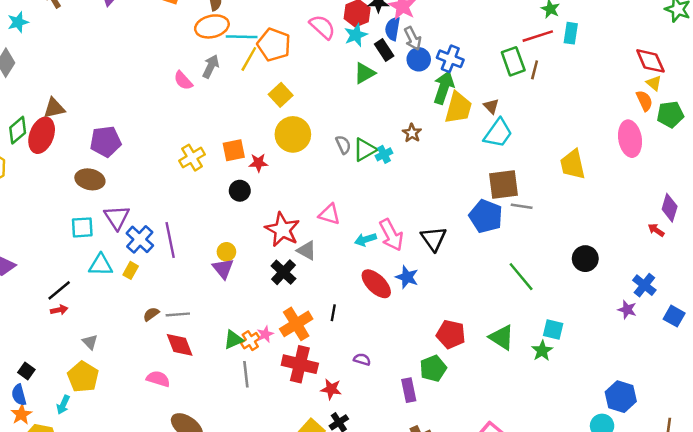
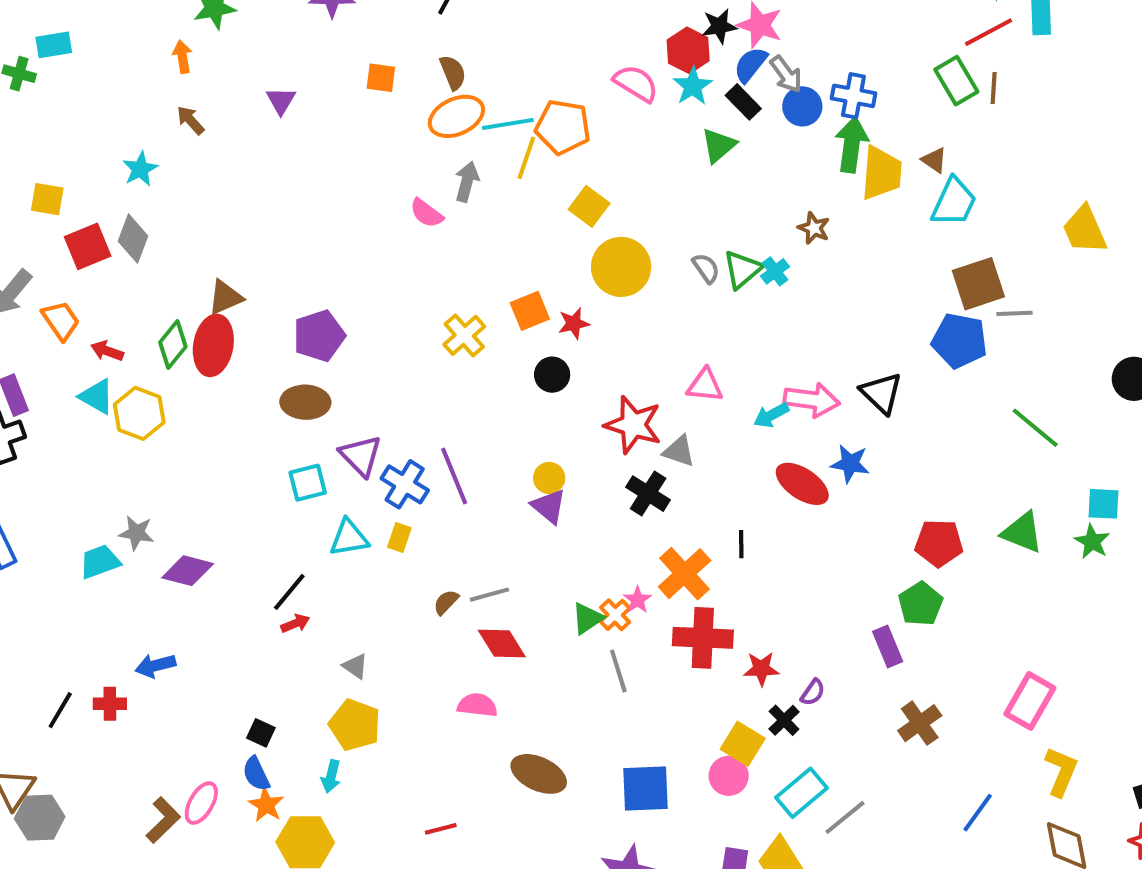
blue semicircle: (393, 29) -> (751, 65), turned 40
pink arrow: (391, 235) -> (812, 400), turned -44
purple semicircle: (362, 359) -> (813, 692), moved, turned 119

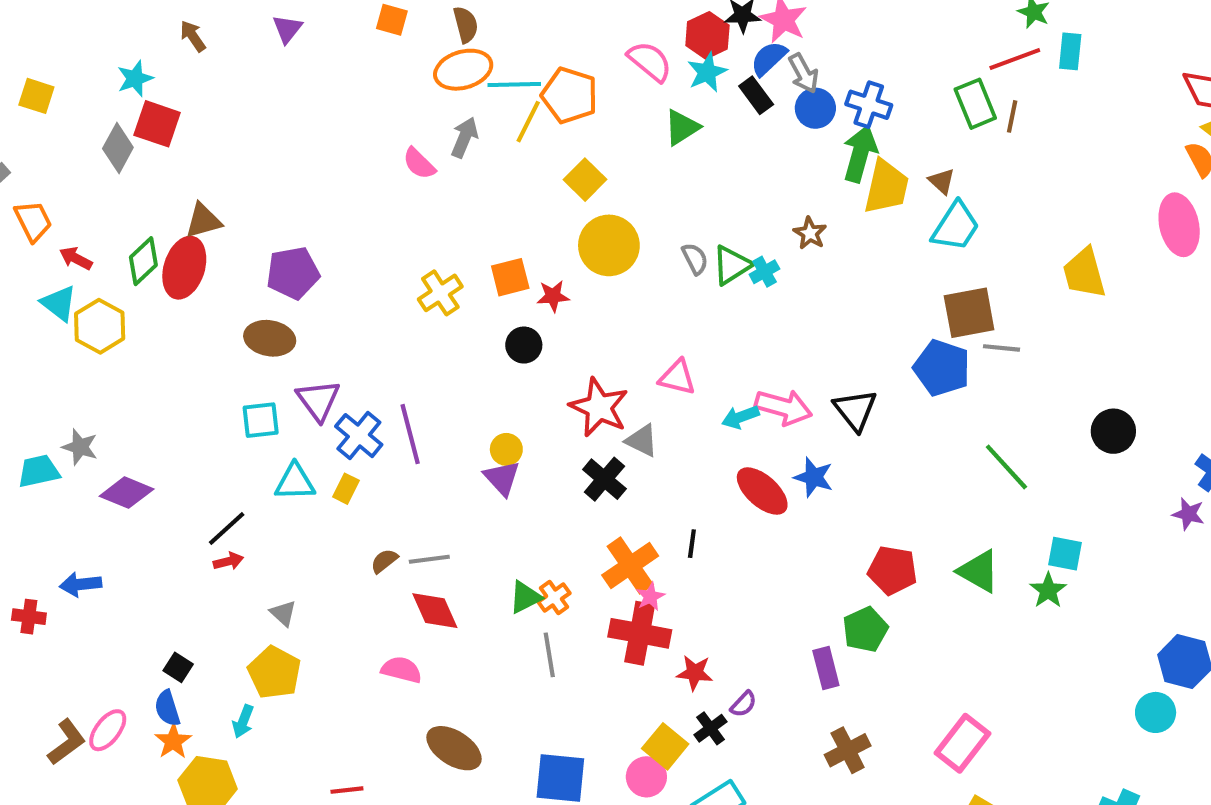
green triangle: (718, 145) -> (682, 127), moved
red square: (88, 246) -> (157, 124), moved, turned 33
pink star: (637, 600) -> (650, 596), moved

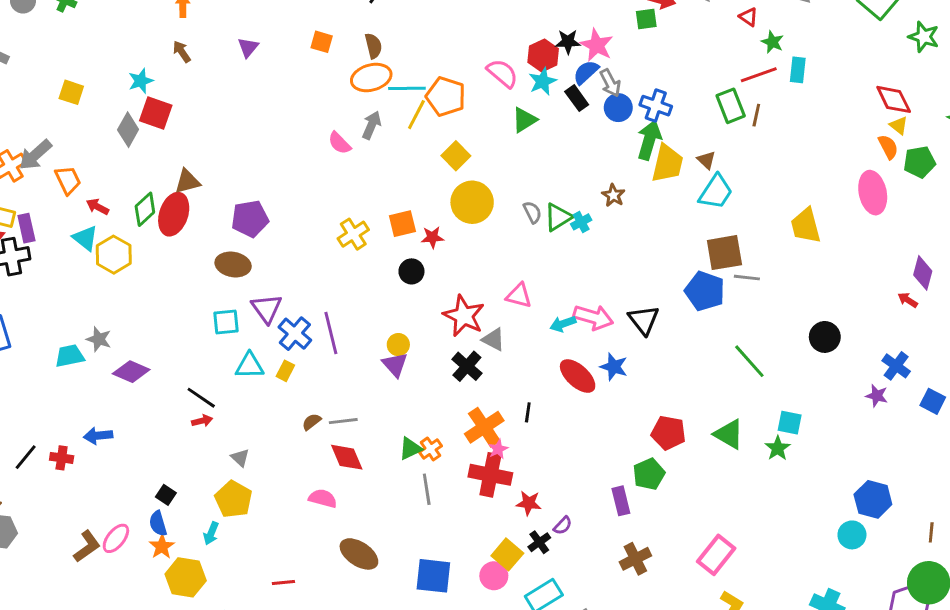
black line: (227, 528) -> (201, 398), turned 76

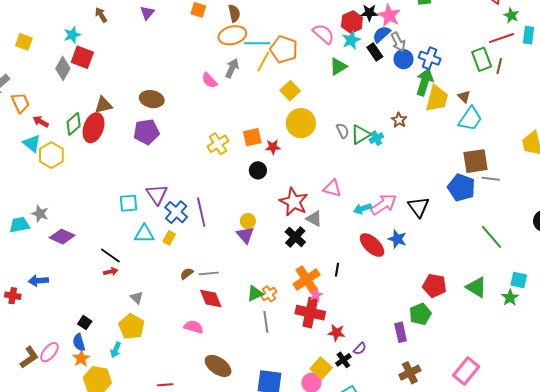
brown ellipse: (233, 264) -> (152, 99), moved
pink arrow: (593, 317) -> (384, 204), turned -52

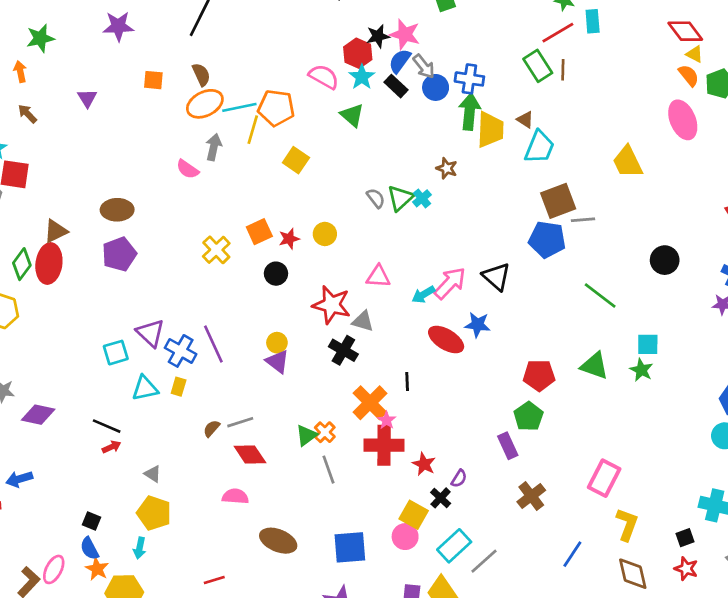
green triangle: (338, 67) -> (352, 115), turned -36
yellow circle: (301, 123) -> (325, 234), moved, size x0.6
red star: (336, 333) -> (424, 464), turned 30

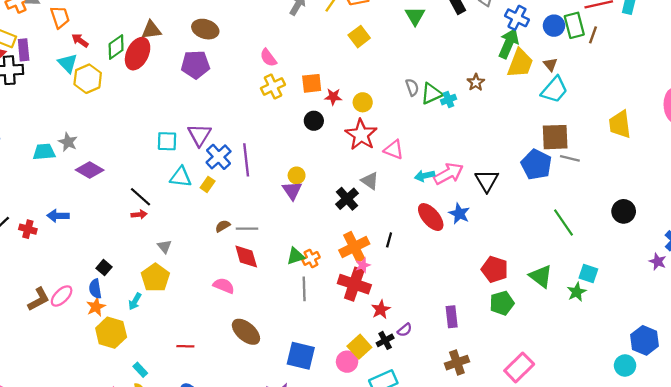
blue circle: (436, 87) -> (554, 26), moved
pink semicircle: (188, 169) -> (268, 58), moved
red star: (332, 305) -> (361, 135), moved
green pentagon: (528, 416) -> (502, 303), moved

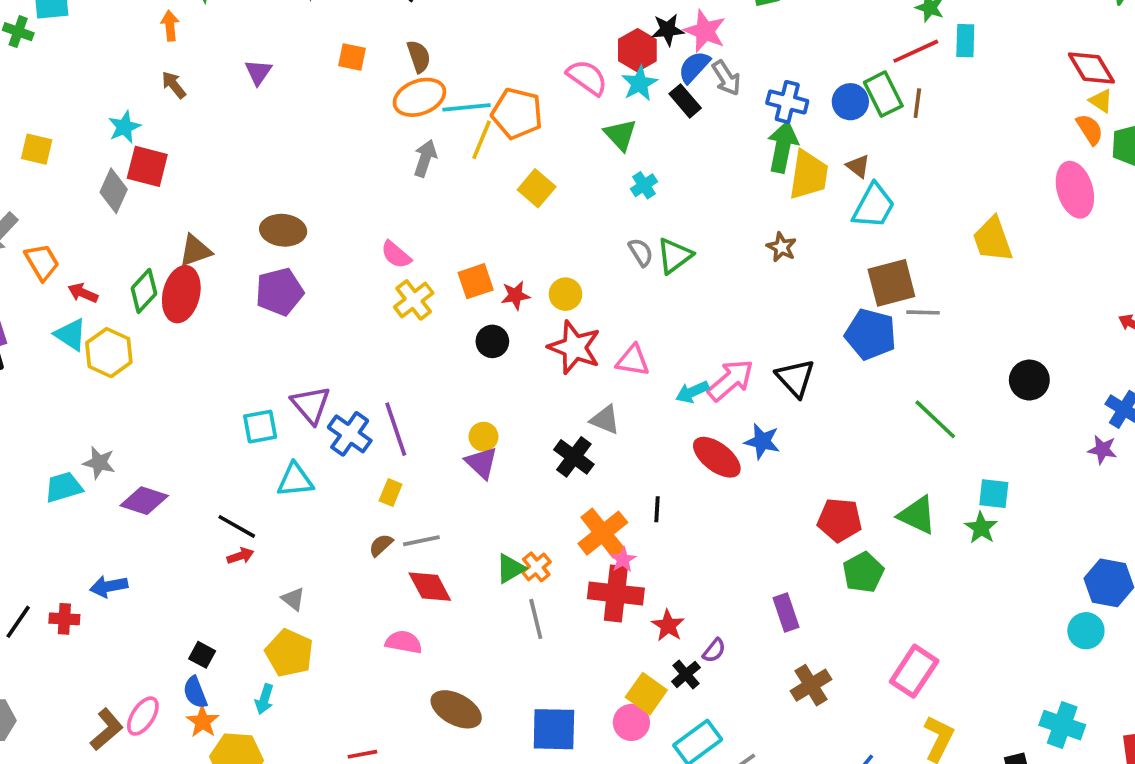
brown star: (476, 82) -> (782, 247), moved
cyan cross: (448, 100) -> (644, 185), moved
yellow rectangle: (208, 184) -> (391, 493), moved

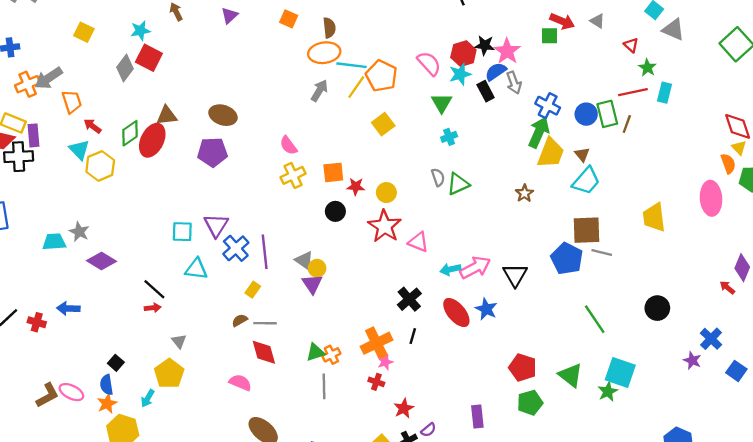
gray triangle: (605, 420) -> (304, 260), moved
black cross: (574, 457) -> (409, 299), moved
cyan square: (994, 494) -> (620, 372), size x1.5
red cross: (616, 593) -> (376, 382), size x0.5
pink ellipse: (143, 716) -> (71, 392), turned 70

